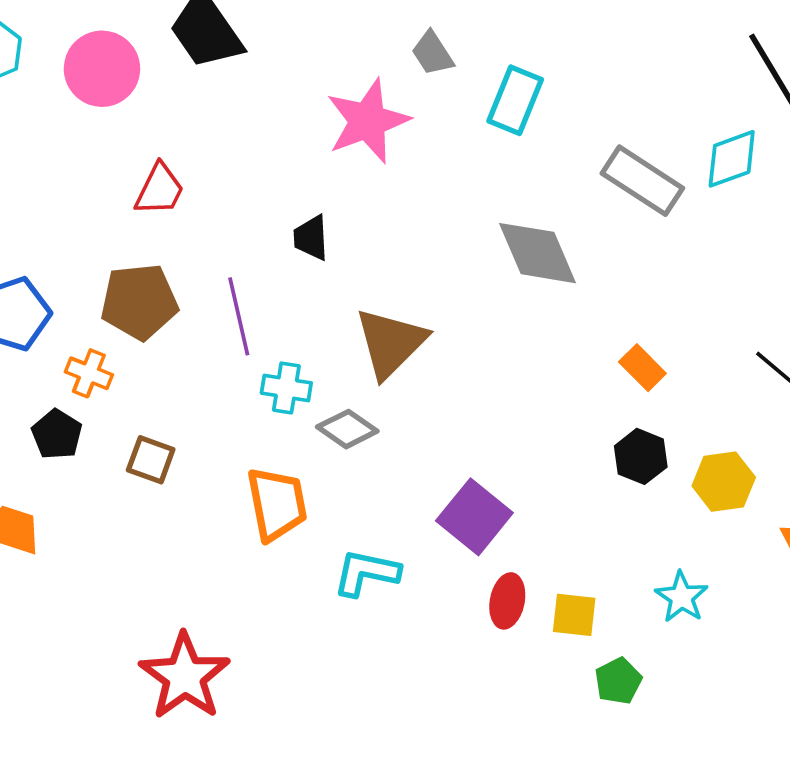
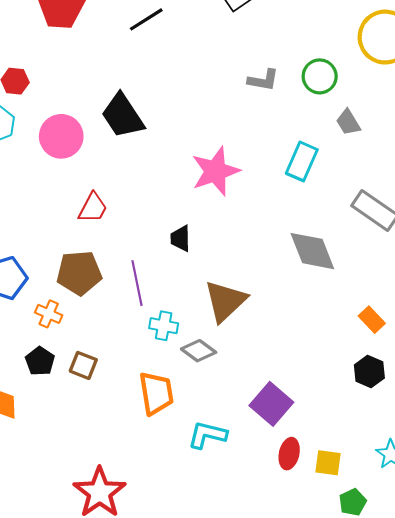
gray trapezoid: (433, 53) -> (348, 122), moved
black pentagon: (57, 434) -> (40, 361), moved

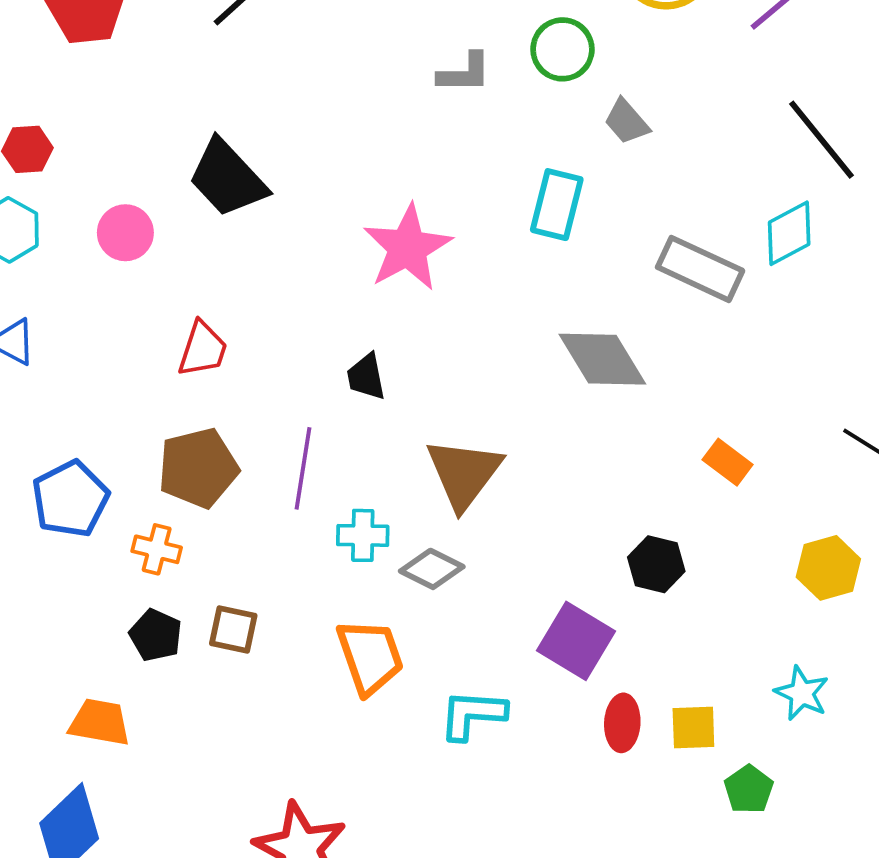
pink circle: (61, 136) -> (125, 233), size x0.7
purple line: (137, 283) -> (303, 468), turned 30
black hexagon: (369, 371) -> (656, 564), moved

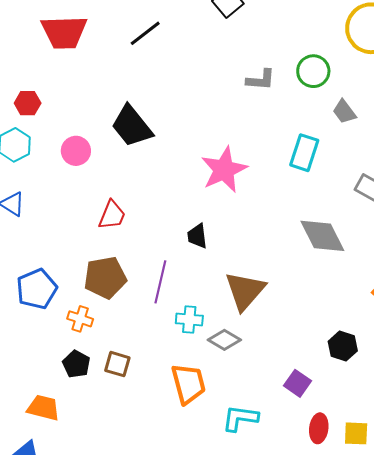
purple square: (576, 641) -> (298, 383), size x0.7

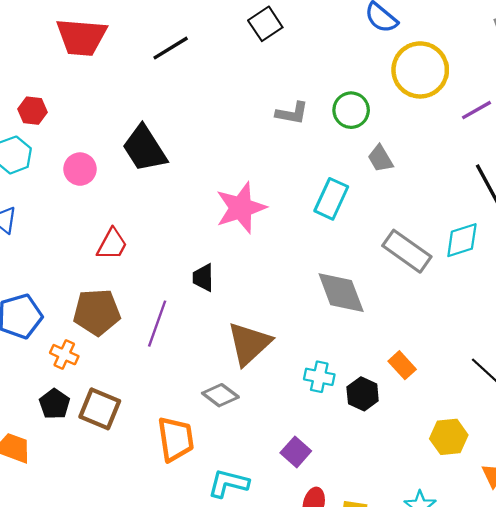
cyan cross: (189, 319) -> (319, 377), moved
black hexagon: (343, 346) -> (363, 394), moved
brown square: (117, 364) -> (100, 409), size x1.4

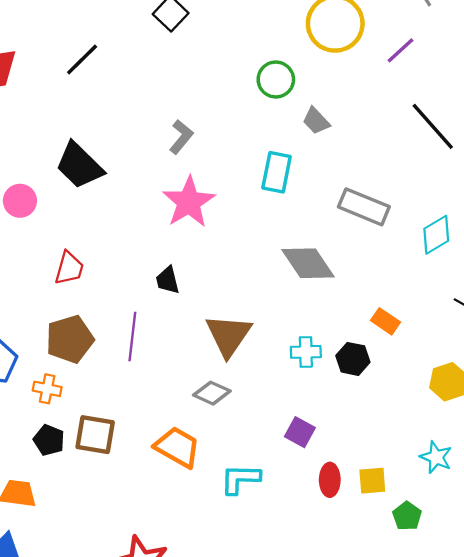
gray L-shape: (292, 113) -> (181, 137), moved, turned -48
cyan diamond: (462, 240) -> (436, 235), moved
orange trapezoid: (176, 439) -> (177, 447), turned -39

